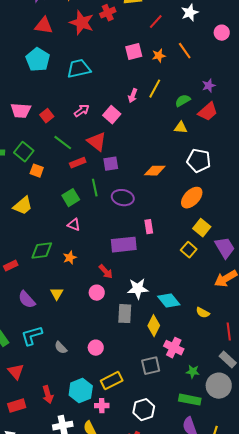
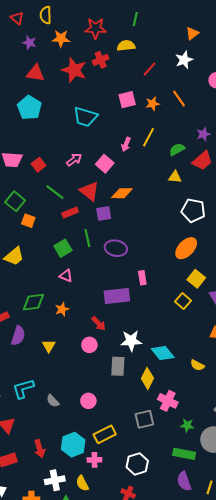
cyan trapezoid: (79, 69) -> (85, 117), moved, turned -150
orange diamond: (155, 171) -> (122, 193), moved
purple semicircle: (27, 300) -> (18, 336), moved, turned -120

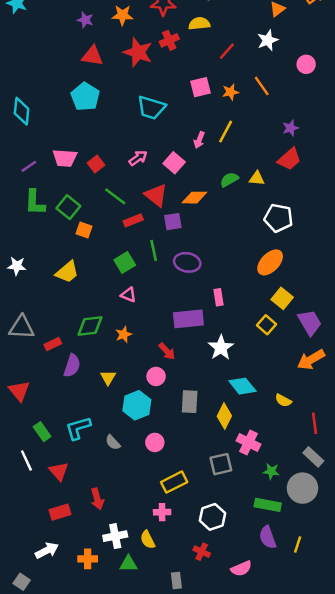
green semicircle: (177, 149) -> (229, 180), moved
white star: (131, 341) -> (221, 348), moved, turned -30
cyan hexagon: (73, 445) -> (137, 405), moved

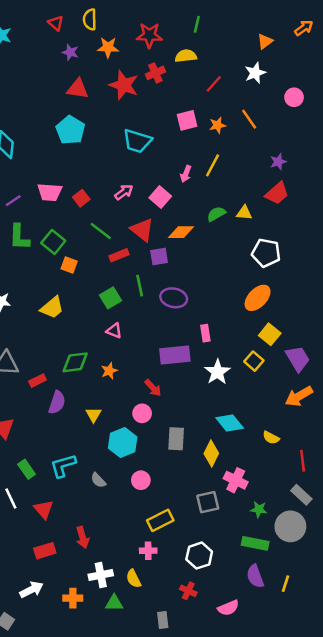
white star: (221, 348) -> (217, 372), moved

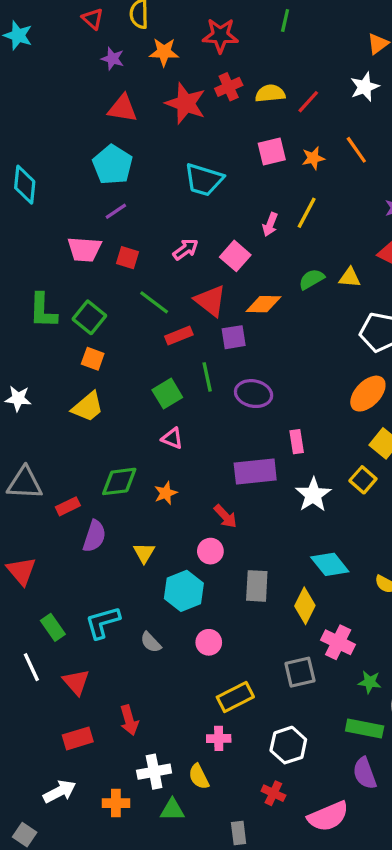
yellow semicircle: (186, 56) -> (270, 93), moved
red square: (81, 198) -> (128, 258), turned -35
purple line: (13, 201) -> (116, 211), moved
orange square: (69, 265) -> (93, 359), moved
pink semicircle: (228, 608) -> (328, 816), size x1.4

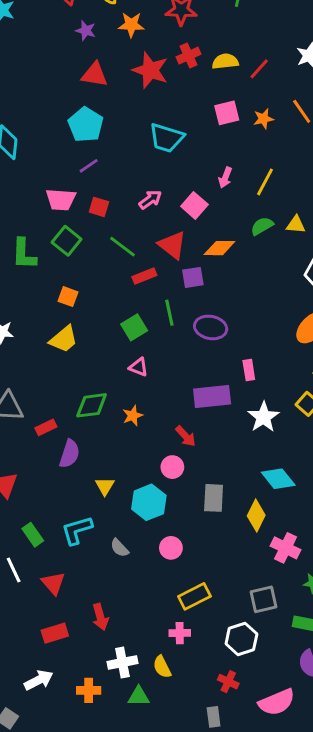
yellow line: (307, 213) -> (265, 182), moved
green square: (89, 317) -> (67, 241), moved
yellow triangle: (144, 553) -> (105, 486), moved
gray square: (300, 672) -> (263, 599), moved
gray rectangle: (239, 833) -> (214, 717), moved

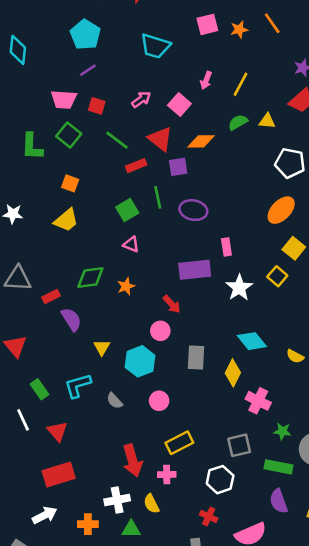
purple semicircle: (69, 454) -> (71, 319), turned -50
red arrow: (100, 617) -> (132, 461), moved, size x1.4
red rectangle: (55, 633) -> (59, 475), size x1.4

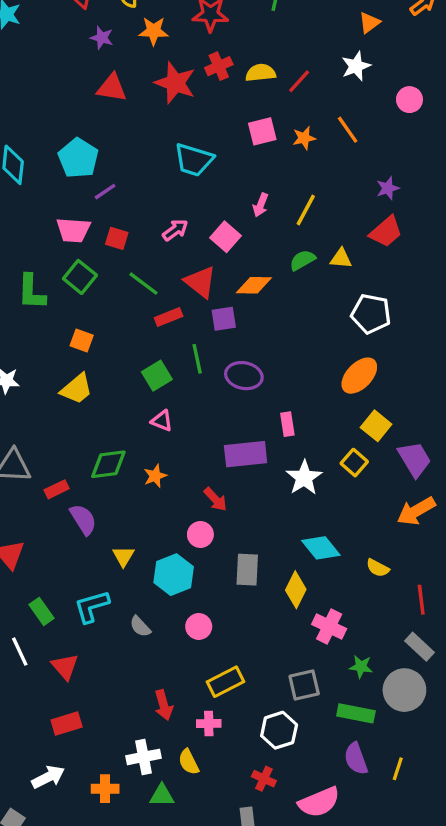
cyan pentagon: (85, 35) -> (78, 158), moved
red arrow: (132, 461) -> (164, 705), size x0.7
red rectangle: (59, 475) -> (67, 724), size x0.7

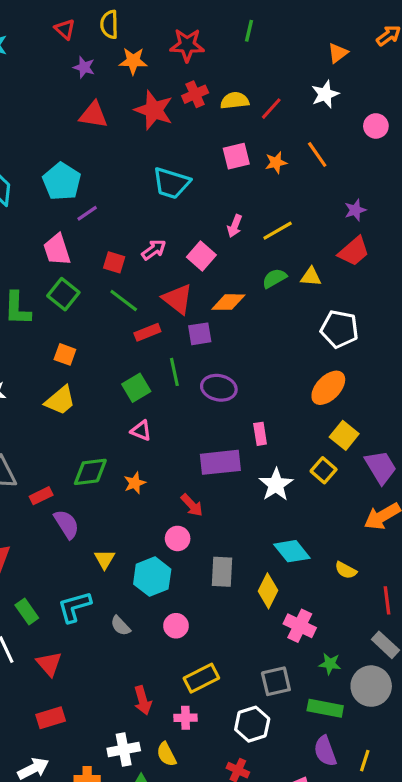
yellow line: (306, 210) -> (278, 231), turned 32
pink trapezoid: (73, 230) -> (57, 250), turned 68
red square: (117, 238) -> (114, 262), moved

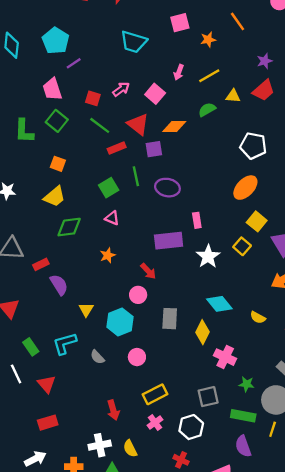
orange star: (276, 162) -> (208, 40), moved
yellow triangle: (311, 277) -> (233, 96), moved
green diamond: (90, 472) -> (69, 227), moved
pink cross: (186, 718) -> (155, 423), moved, turned -35
yellow line: (365, 761) -> (273, 429), moved

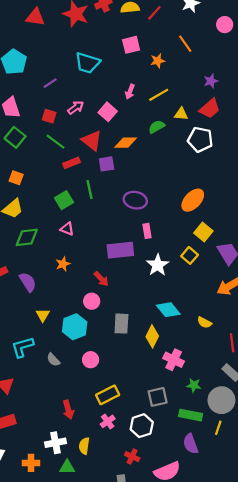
purple line: (74, 63) -> (50, 83), moved
white pentagon: (253, 146) -> (200, 139), moved
purple ellipse: (167, 188) -> (135, 200), moved
purple semicircle: (59, 285) -> (28, 282), moved
yellow semicircle: (130, 449) -> (84, 446), turned 35

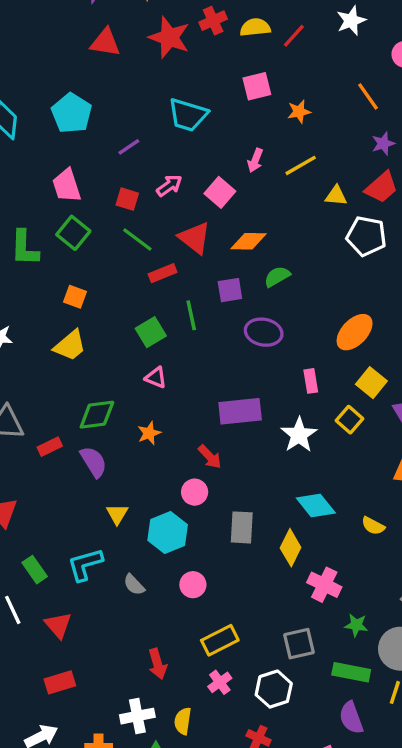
orange line: (185, 44) -> (368, 96), moved
green semicircle: (157, 127) -> (277, 277), moved
purple square: (107, 164) -> (230, 290), moved
pink rectangle: (147, 231) -> (311, 381), moved
green diamond: (27, 237) -> (97, 415), moved

